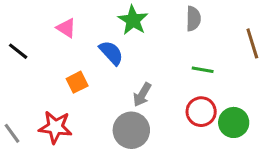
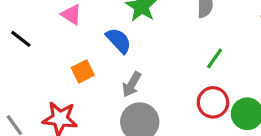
green line: (203, 70) -> (215, 58), turned -65
gray arrow: (142, 95) -> (132, 84), moved

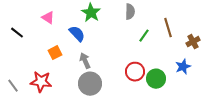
green line: (215, 58) -> (144, 36), moved
gray arrow: (132, 84) -> (85, 61), turned 126

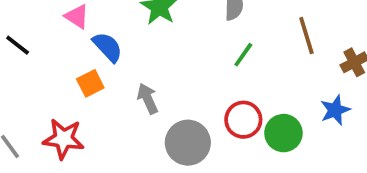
blue semicircle: (77, 34) -> (108, 47), moved
green line: (144, 36) -> (243, 55), moved
gray circle: (90, 84) -> (188, 143), moved

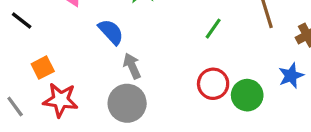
blue semicircle: (108, 47) -> (111, 32), moved
orange square: (90, 83) -> (43, 68), moved
gray circle: (188, 143) -> (127, 103), moved

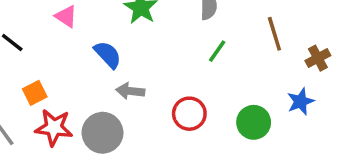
gray arrow: (132, 66) -> (130, 91), turned -60
red circle: (213, 84) -> (189, 114), moved
gray circle: (127, 103) -> (103, 133), moved

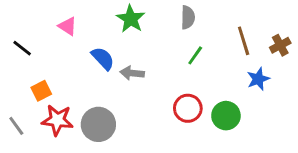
brown cross: (318, 58) -> (280, 45), moved
gray arrow: (130, 91) -> (132, 73), moved
blue star: (301, 101) -> (258, 79), moved
red circle: (189, 114) -> (188, 108), moved

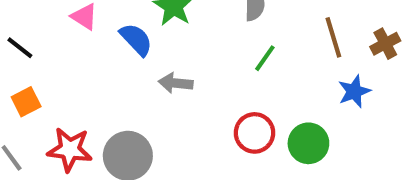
blue semicircle: (103, 58) -> (136, 39), moved
orange square: (41, 91) -> (26, 102), moved

